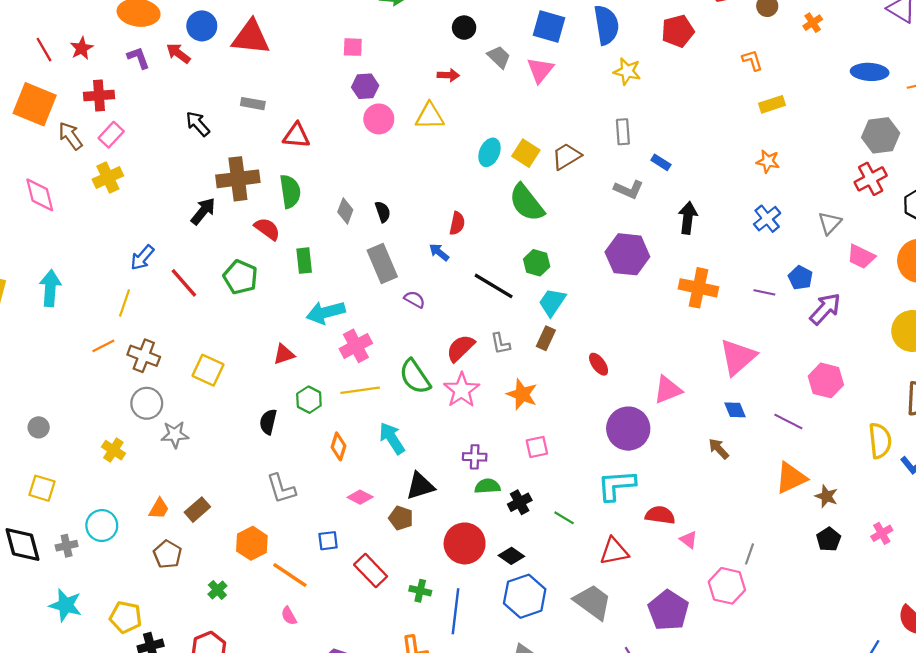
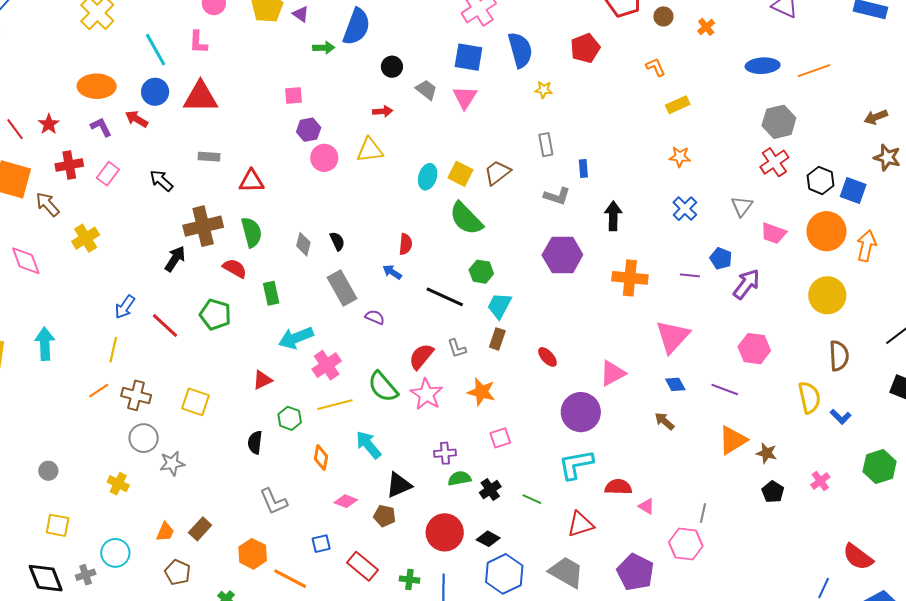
yellow star: (627, 71) -> (544, 90), size x0.7
pink rectangle: (111, 135) -> (108, 174), moved
blue rectangle: (661, 162) -> (583, 168), turned 60

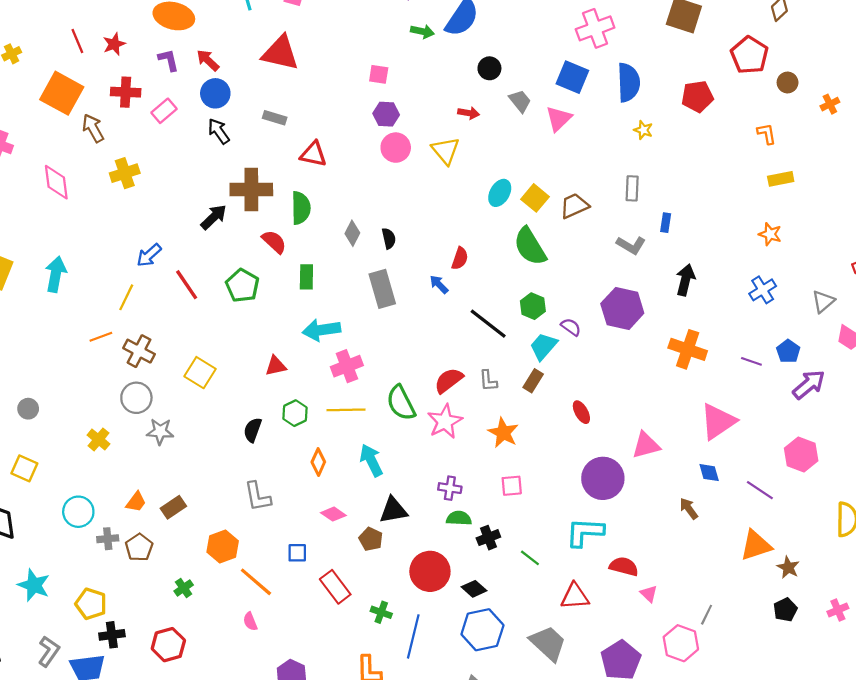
blue circle: (155, 92) -> (215, 93), moved
yellow triangle: (370, 150) -> (446, 151), turned 44
purple semicircle: (375, 317) -> (571, 327), moved
gray cross: (86, 575) -> (108, 539), moved

